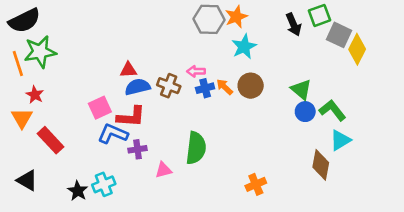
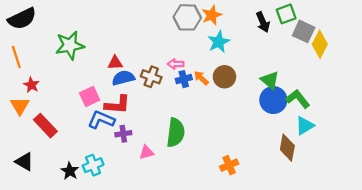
green star: (40, 52) -> (70, 45), moved
blue circle: (305, 112) -> (273, 100), size x1.5

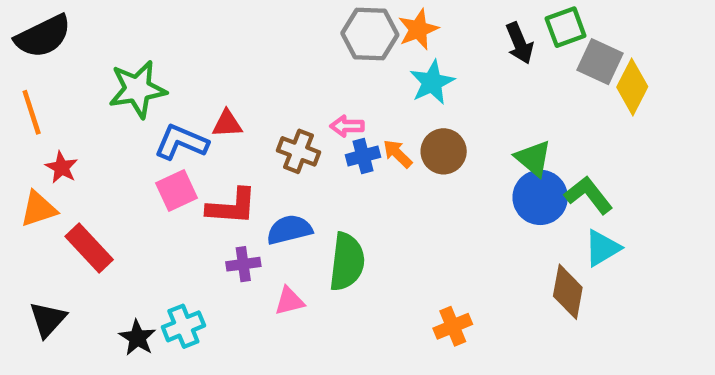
blue semicircle: (123, 78) -> (289, 230), moved
orange triangle: (20, 106) -> (38, 209), turned 42
blue L-shape: (101, 120) -> (181, 142), moved
black triangle: (24, 162) -> (48, 319), turned 42

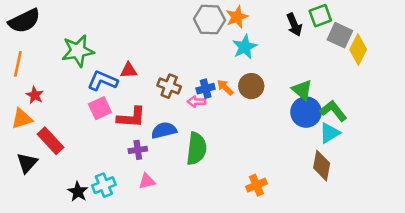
orange line: (32, 112) -> (18, 64), turned 30
pink arrow: (347, 126) -> (196, 102), moved
cyan triangle: (602, 248) -> (329, 133), moved
pink triangle: (289, 301) -> (147, 181), moved
black triangle: (48, 319) -> (27, 163), moved

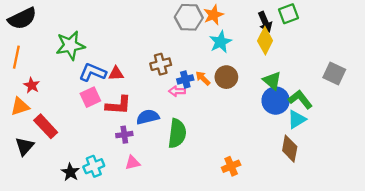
gray square: (340, 35) -> (334, 74), moved
yellow diamond: (358, 50) -> (265, 41), moved
red triangle: (129, 70) -> (116, 74), moved
brown cross: (169, 86) -> (161, 64), moved, turned -36

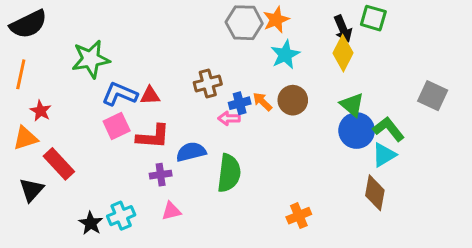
green square: (289, 14) -> (373, 18), turned 36

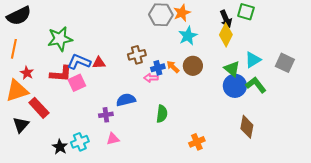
red L-shape: (153, 137) -> (61, 74), moved
orange triangle: (25, 138) -> (17, 91), size x1.4
cyan triangle: (384, 155) -> (253, 60), moved
green semicircle: (229, 173) -> (162, 114), moved, size x0.7

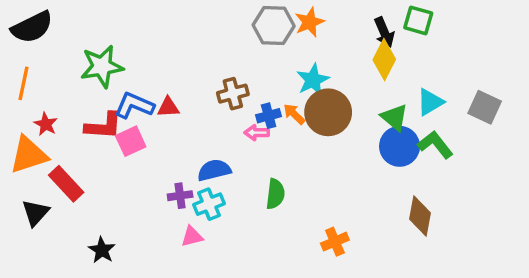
cyan star: (188, 36) -> (313, 80), moved
brown circle: (193, 66) -> (328, 112), size x1.4
cyan cross: (80, 142) -> (209, 204), moved

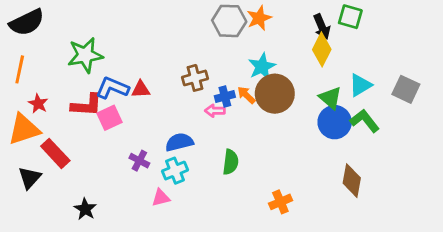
purple cross: (180, 196) -> (139, 161), moved, turned 36

